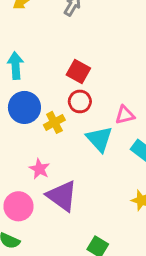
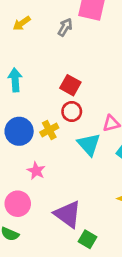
blue circle: (24, 107) -> (19, 131), moved
purple triangle: (62, 196) -> (68, 214), moved

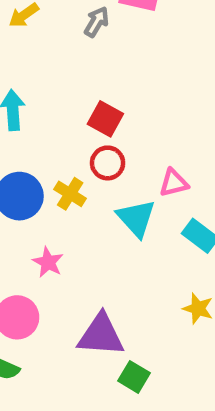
yellow cross: (49, 130) -> (70, 194), turned -30
purple triangle: (68, 214) -> (101, 335), turned -32

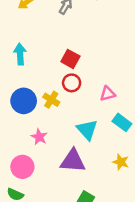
cyan triangle: (136, 218) -> (87, 130), moved
purple triangle: (101, 335) -> (73, 161), moved

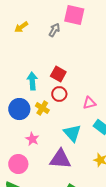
cyan arrow: (20, 54) -> (32, 81), moved

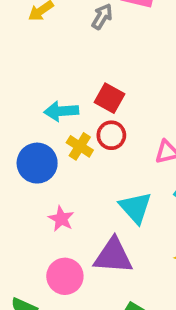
cyan arrow: (32, 81) -> (61, 111), turned -90
yellow cross: (42, 108) -> (80, 146), moved
pink circle: (18, 164) -> (65, 276), moved

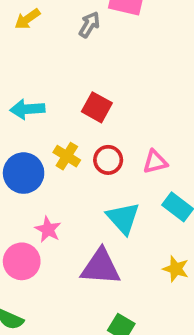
cyan arrow: (61, 111) -> (27, 109), moved
red circle: (111, 135) -> (108, 160), moved
pink circle: (65, 276) -> (22, 261), moved

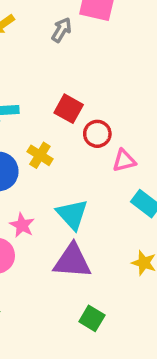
red circle: (108, 160) -> (97, 134), moved
cyan triangle: (123, 218) -> (72, 214), moved

